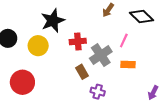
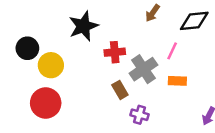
black diamond: (142, 16) -> (194, 21), turned -50
yellow circle: (38, 46) -> (51, 65), moved

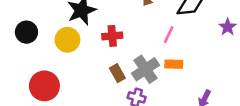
yellow circle: (51, 65) -> (67, 40), moved
gray cross: (143, 69) -> (146, 69), moved

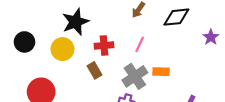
pink line: (169, 35) -> (140, 44), moved
brown rectangle: (117, 73) -> (95, 70), moved

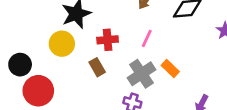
black circle: (24, 42) -> (20, 65), moved
orange rectangle: (161, 72) -> (170, 69), turned 42

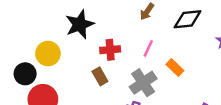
yellow circle: (62, 44) -> (48, 54), moved
orange rectangle: (170, 69) -> (175, 67), moved

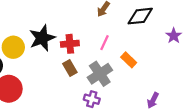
black star: (80, 24) -> (42, 38), moved
brown rectangle: (100, 76) -> (70, 68), moved

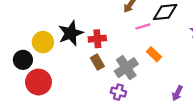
pink line: (104, 43) -> (143, 26), moved, turned 48

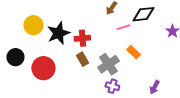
yellow circle: (43, 42) -> (33, 25), moved
red circle: (38, 82) -> (43, 68), moved
purple cross: (118, 92) -> (112, 86), moved

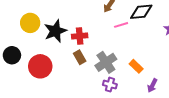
orange rectangle: (133, 52) -> (136, 66), moved

